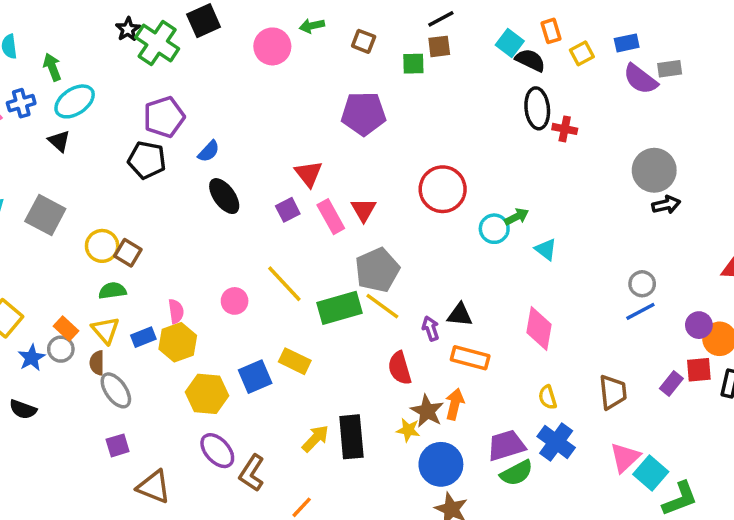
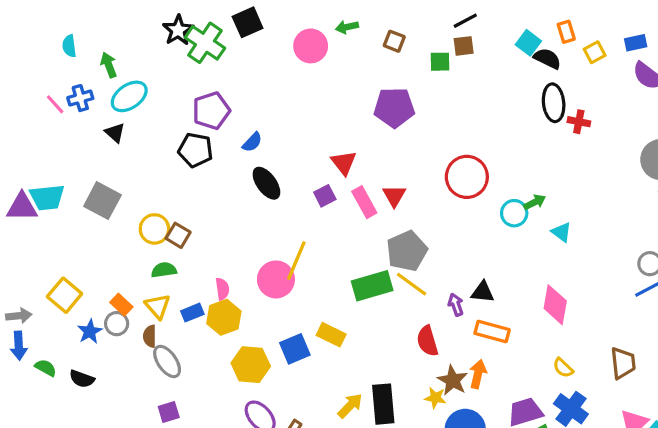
black star: (128, 29) -> (178, 30), size x1.4
yellow line: (284, 284) -> (296, 261), moved, turned 66
pink circle: (235, 301) -> (276, 279), size x1.5
yellow semicircle: (548, 397) -> (563, 368), turned -30

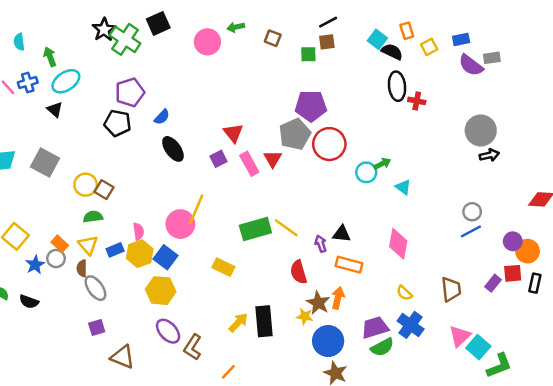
purple pentagon: (394, 107) -> (311, 106), moved
gray pentagon: (407, 251) -> (295, 134), moved
blue square: (295, 349) -> (166, 257), moved, turned -30

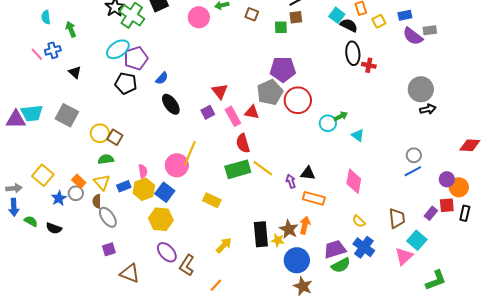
cyan ellipse: (66, 81) -> (118, 49), moved
red triangle: (273, 159) -> (252, 112), turned -49
red semicircle: (299, 272) -> (243, 143), moved
black rectangle: (264, 321) -> (261, 234), moved
cyan square: (478, 347) -> (417, 240), moved

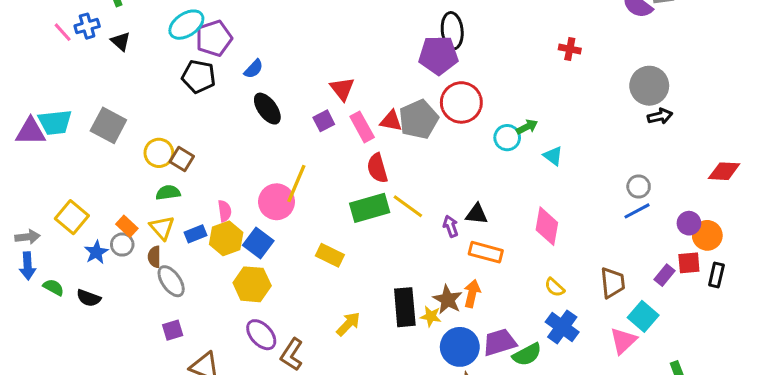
black ellipse: (353, 53) -> (452, 31), moved
black triangle: (75, 72) -> (121, 41), moved
gray pentagon: (270, 92) -> (419, 119), moved
purple trapezoid: (335, 249) -> (500, 342), moved

